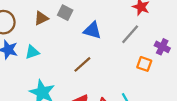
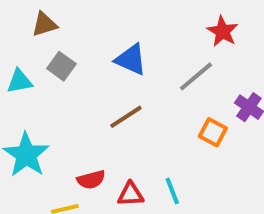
gray square: (65, 13) -> (61, 66), moved
brown line: (82, 64) -> (126, 117), moved

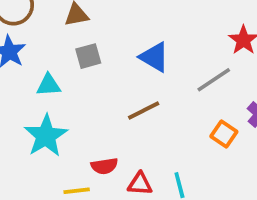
gray square: (61, 66) -> (88, 56), turned 32
cyan triangle: (20, 81) -> (49, 85), moved

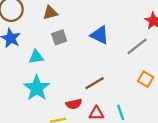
brown line: (144, 110) -> (95, 83), moved

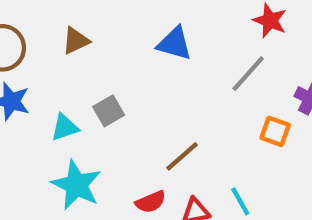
blue triangle: (100, 35) -> (174, 44), moved
gray square: (59, 37) -> (109, 111), moved

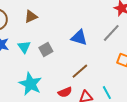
blue triangle: (174, 44) -> (79, 38), moved
cyan triangle: (65, 127) -> (24, 47), moved, turned -48

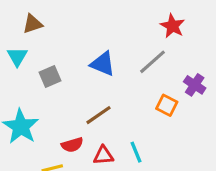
cyan triangle: (24, 47) -> (17, 57), moved

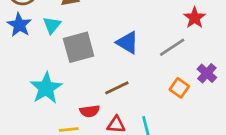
gray square: (50, 77) -> (79, 47), size x1.6

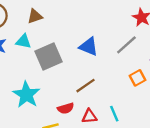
cyan triangle: (52, 25) -> (23, 41), turned -49
orange square: (179, 88) -> (137, 78), turned 35

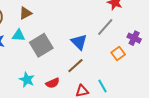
blue triangle: (89, 46) -> (79, 42), moved, turned 30
cyan star: (26, 95) -> (27, 80), size x0.7
red semicircle: (66, 108) -> (53, 83), moved

